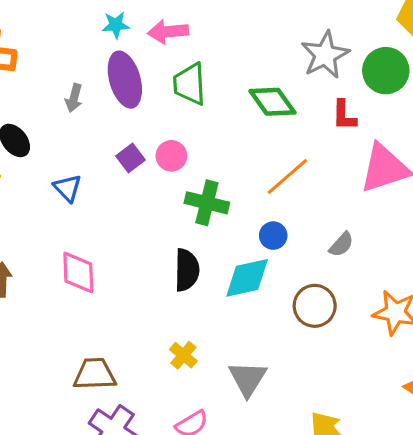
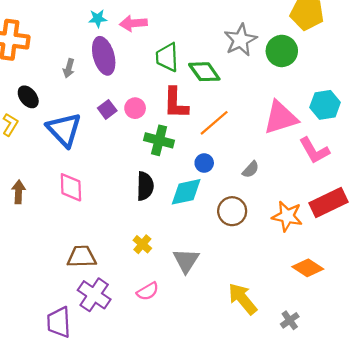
green trapezoid: (190, 84) -> (167, 57), moved
red L-shape: (344, 115) -> (176, 103), moved, size x1.5
blue triangle: (68, 188) -> (64, 130), size x1.8

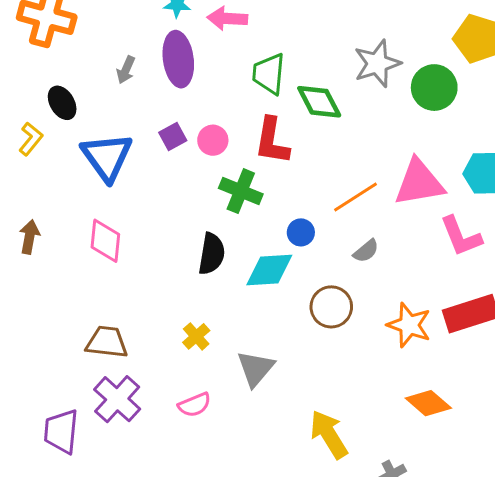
orange line: (214, 123) -> (356, 197), moved

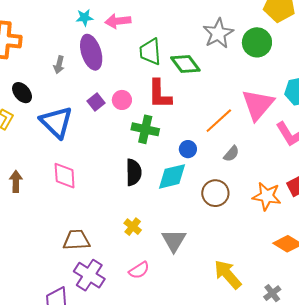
pink triangle: (419, 183) -> (258, 105), turned -30

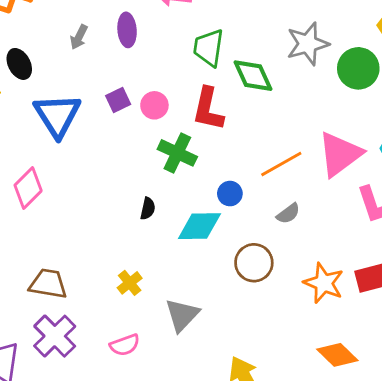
purple ellipse: (91, 52) -> (127, 30), size x0.7
black semicircle: (134, 172) -> (148, 209), size x0.6
pink diamond: (65, 176) -> (28, 188), moved, turned 36

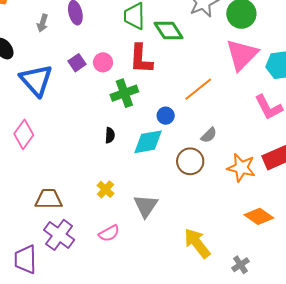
green cross: (177, 153) -> (124, 93), turned -36
pink triangle: (340, 154) -> (242, 55), moved
gray semicircle: (288, 214) -> (209, 135), moved

